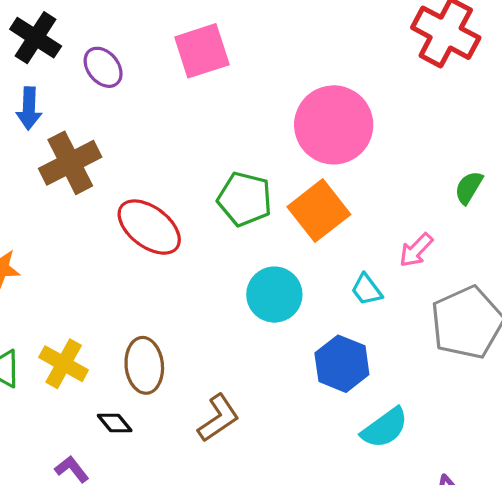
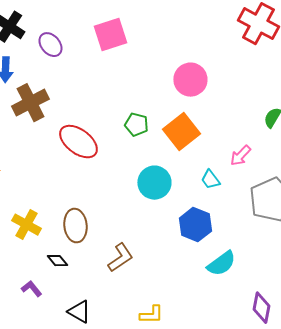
pink circle: (334, 125) -> (190, 80), size x0.7
green pentagon: (245, 199) -> (136, 125), size x0.7

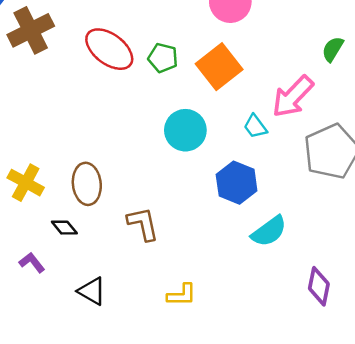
red ellipse: (78, 142) -> (109, 49), moved
pink arrow: (240, 156) -> (293, 97), size x1.6
brown L-shape: (120, 258) -> (143, 224), turned -68

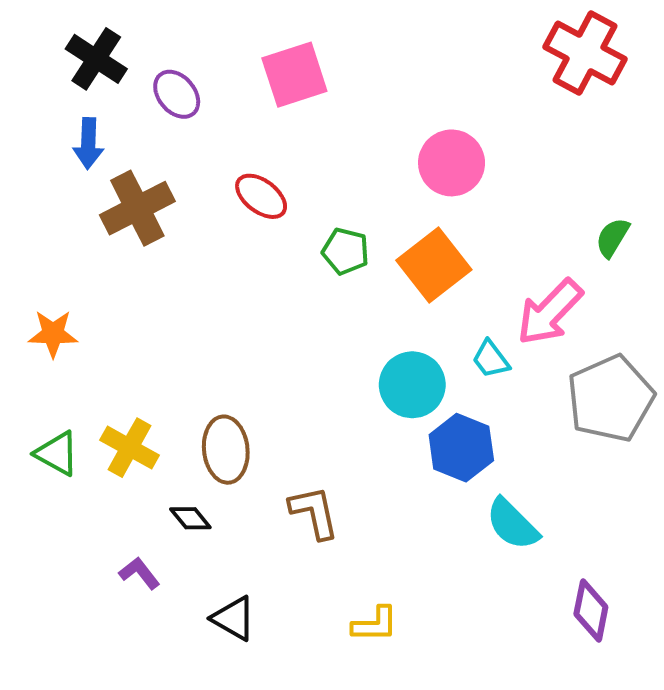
red ellipse: (109, 49) -> (261, 196), moved, size x0.7
cyan circle: (185, 130) -> (412, 385), moved
cyan semicircle: (269, 231) -> (512, 524), turned 81

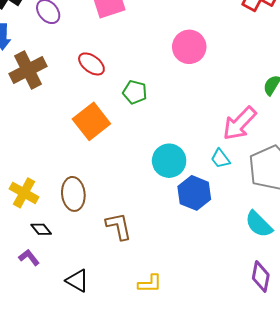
orange square: (434, 265) -> (91, 121), moved
cyan trapezoid: (491, 359) -> (220, 159), moved
black diamond: (190, 518) -> (41, 229), moved
cyan semicircle: (512, 524) -> (259, 224), moved

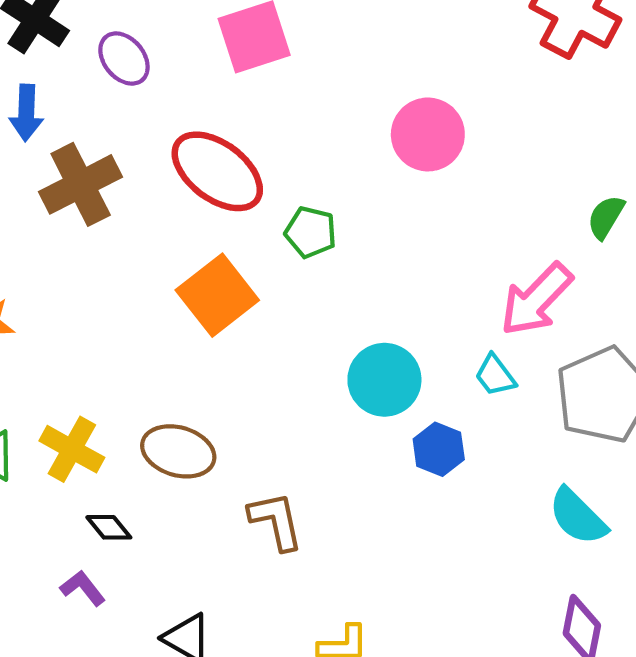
red ellipse: (91, 64) -> (217, 171), size x1.6
blue hexagon: (194, 193) -> (439, 449), size x0.7
brown ellipse: (73, 194) -> (178, 451), turned -68

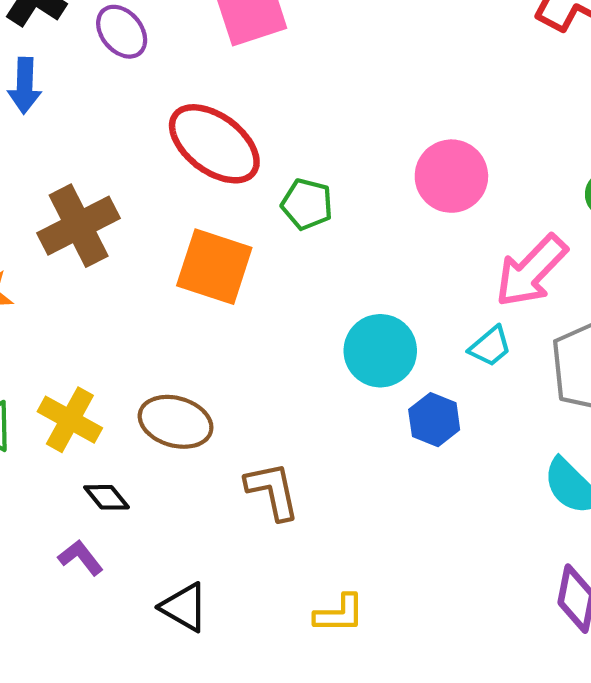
pink circle: (428, 134) -> (451, 176), moved
brown cross: (81, 184) -> (79, 226), moved
orange square: (217, 295) -> (214, 267), turned -34
cyan trapezoid: (495, 375) -> (490, 346), turned -93

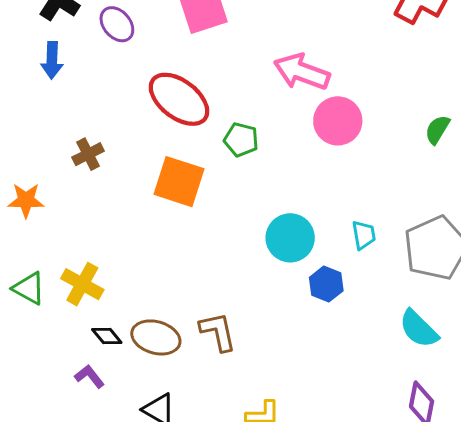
brown cross: (79, 226) -> (88, 154), size x0.6
pink arrow: (531, 271) -> (302, 72), moved, turned 66
cyan trapezoid: (490, 346) -> (364, 235), turned -60
brown ellipse: (176, 422) -> (156, 337), moved

